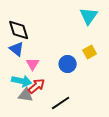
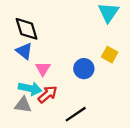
yellow square: (90, 52) -> (110, 55), turned -32
gray triangle: (26, 95) -> (23, 105), moved

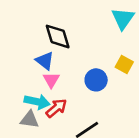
black diamond: (27, 29) -> (58, 36), moved
blue triangle: (24, 51) -> (45, 61), moved

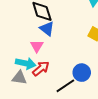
blue triangle: (45, 61) -> (47, 29), moved
blue circle: (96, 80) -> (82, 73), moved

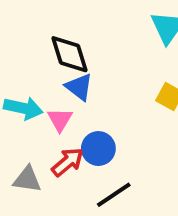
cyan arrow: (26, 63) -> (23, 108), moved
blue circle: (82, 73) -> (98, 149), moved

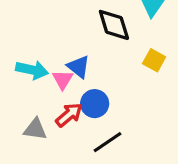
black diamond: (69, 54) -> (114, 25), moved
blue triangle: (79, 87) -> (79, 67), moved

